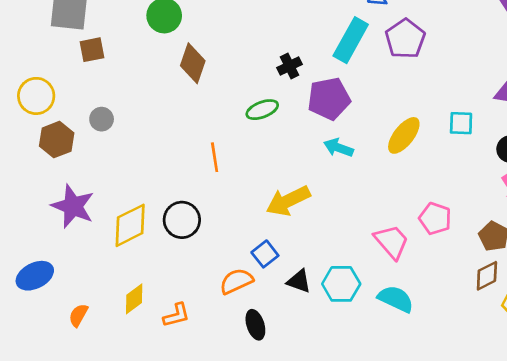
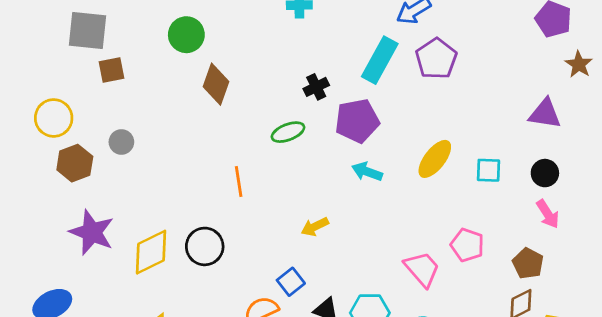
cyan square: (461, 123) -> (488, 170), moved
yellow arrow: (288, 201) -> (315, 227), size x0.6

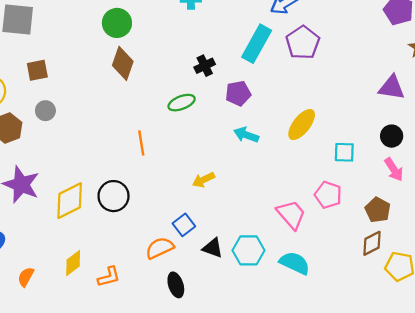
green circle: (186, 35) -> (117, 23), moved
brown square: (112, 70) -> (37, 70), moved
purple pentagon: (357, 121) -> (238, 93), size x0.7
cyan square: (488, 170) -> (344, 152), moved

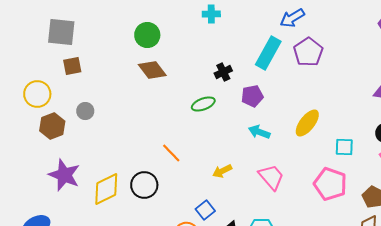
brown diamond: (123, 63) -> (152, 70), turned -56
brown square: (37, 70) -> (72, 66), moved
orange line: (141, 143) -> (171, 153), moved, turned -35
pink pentagon: (328, 195) -> (330, 184), size x1.4
pink trapezoid: (291, 215) -> (271, 177), moved

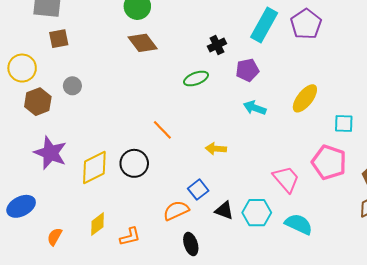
yellow arrow: (222, 171) -> (216, 149), turned 30
pink trapezoid: (271, 177) -> (286, 179), moved

